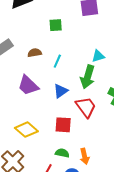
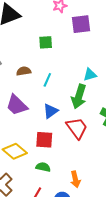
red square: (63, 125) -> (44, 140), moved
green semicircle: (62, 153) -> (43, 167), moved

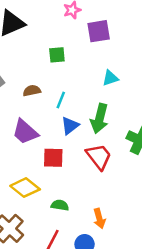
cyan triangle: (90, 75) -> (110, 78), moved
blue triangle: (51, 111) -> (70, 126), moved
red square: (44, 140) -> (53, 158), moved

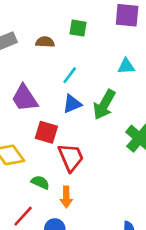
brown semicircle: (32, 91) -> (45, 42), moved
red trapezoid: (99, 157) -> (71, 157), moved
orange arrow: (99, 218) -> (66, 197), moved

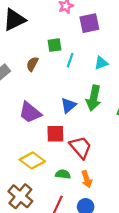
brown semicircle: (45, 42) -> (32, 64), turned -48
cyan line: (70, 75) -> (70, 60), moved

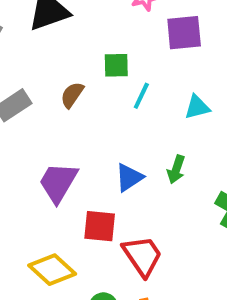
green arrow: (94, 98) -> (176, 169), size x0.6
purple trapezoid: (30, 113) -> (58, 182), turned 75

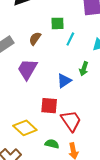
green arrow: (176, 169) -> (84, 69), moved
purple trapezoid: (58, 182) -> (27, 69), moved

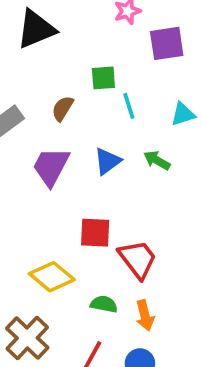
cyan line: (70, 39) -> (129, 106), turned -40
green arrow: (84, 69) -> (157, 160), turned 104
blue triangle: (64, 81) -> (107, 161), moved

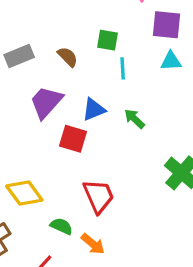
brown semicircle: (63, 108) -> (68, 57), turned 90
cyan triangle: (183, 114) -> (171, 61), moved
red square: (95, 233) -> (73, 139), moved
orange arrow: (145, 315) -> (93, 244), turned -50

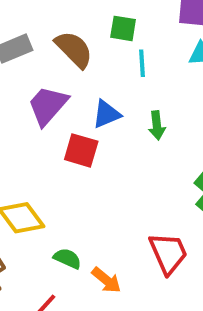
brown semicircle: (68, 57) -> (74, 49), size x1.5
green arrow: (134, 119) -> (157, 125), turned -140
red trapezoid: (98, 196) -> (168, 253), moved

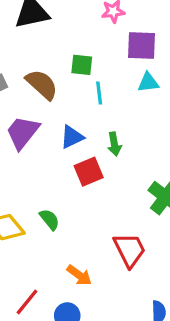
red square: (81, 150) -> (89, 172), moved, turned -36
green semicircle: (67, 258) -> (49, 219), moved, turned 30

